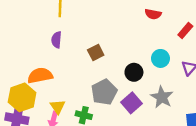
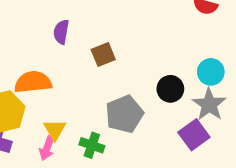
brown square: (96, 52) -> (103, 55), moved
gray star: (162, 97) -> (209, 105), moved
purple square: (131, 103) -> (194, 135), moved

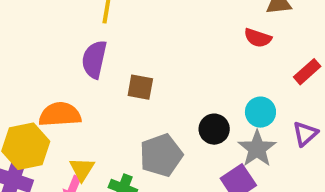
purple semicircle: (61, 32) -> (94, 59), size x1.4
brown square: (103, 55) -> (140, 87), turned 30

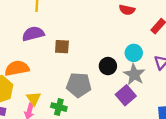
purple semicircle: (94, 59) -> (33, 34), turned 70
gray pentagon: (161, 155) -> (79, 85), turned 30

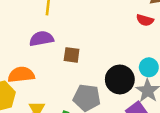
black circle: (108, 66) -> (120, 79), size x1.5

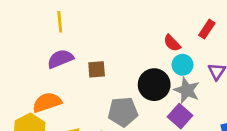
red semicircle: (145, 20) -> (172, 43), moved, turned 42

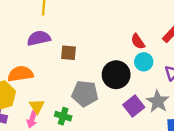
gray star: (187, 90) -> (158, 101), moved

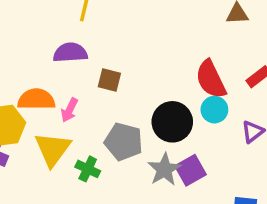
red semicircle: (138, 41) -> (211, 79), size x1.6
gray star: (158, 101) -> (164, 169), moved
yellow triangle: (37, 106) -> (53, 149), size x1.6
pink arrow: (32, 119) -> (69, 110), moved

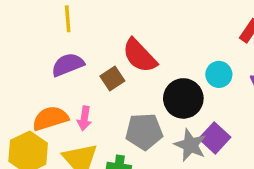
red semicircle: (211, 79) -> (140, 56), moved
brown square: (109, 80) -> (112, 78), turned -30

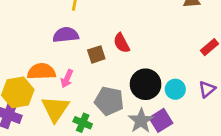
red semicircle: (140, 56) -> (122, 43), size x0.7
cyan circle: (219, 74) -> (175, 89), moved

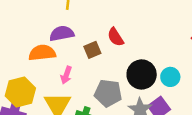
orange semicircle: (41, 71) -> (42, 53), moved

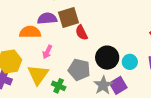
red semicircle: (116, 37) -> (82, 33), moved
brown square: (92, 50) -> (69, 18), moved, size x1.5

